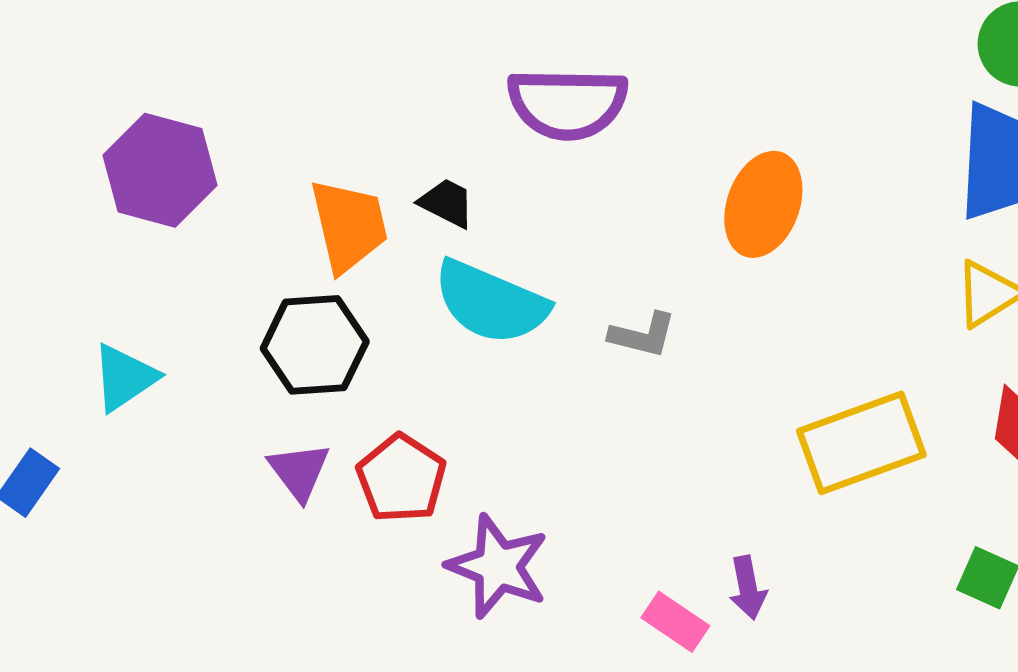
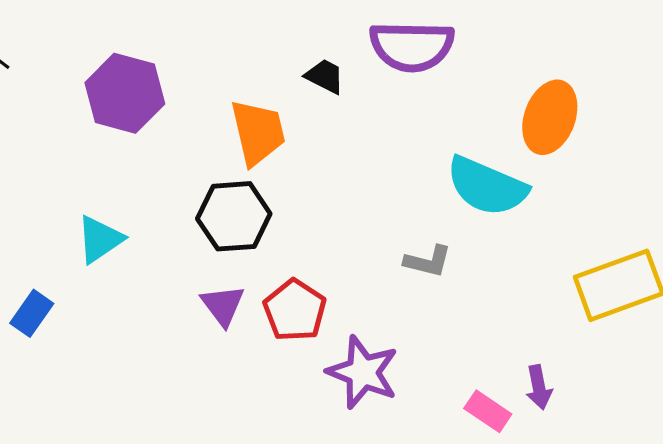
black trapezoid: (447, 203) -> (325, 76), moved
cyan semicircle: (491, 302) -> (487, 186), moved
gray L-shape: (643, 335) -> (428, 261), moved

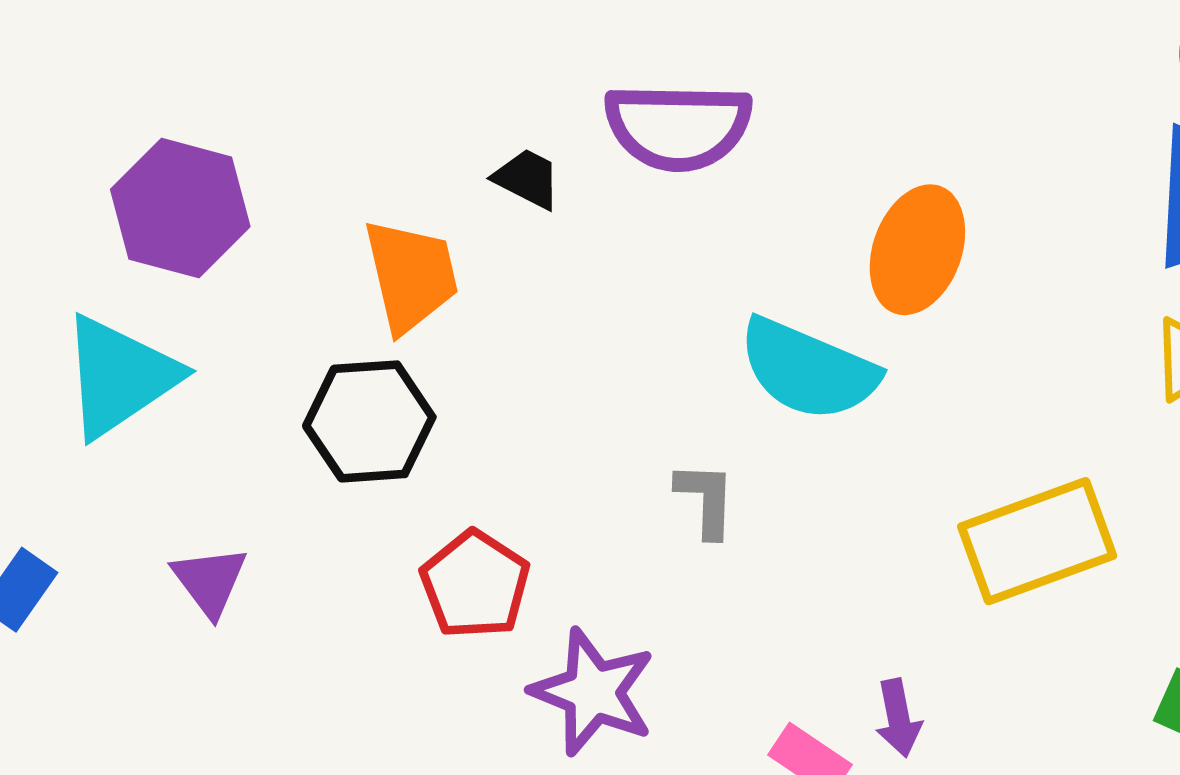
cyan triangle: (100, 239) -> (120, 376), moved, size x1.5
gray L-shape: (428, 261) -> (706, 499), turned -102
purple triangle: (223, 305) -> (210, 581), moved

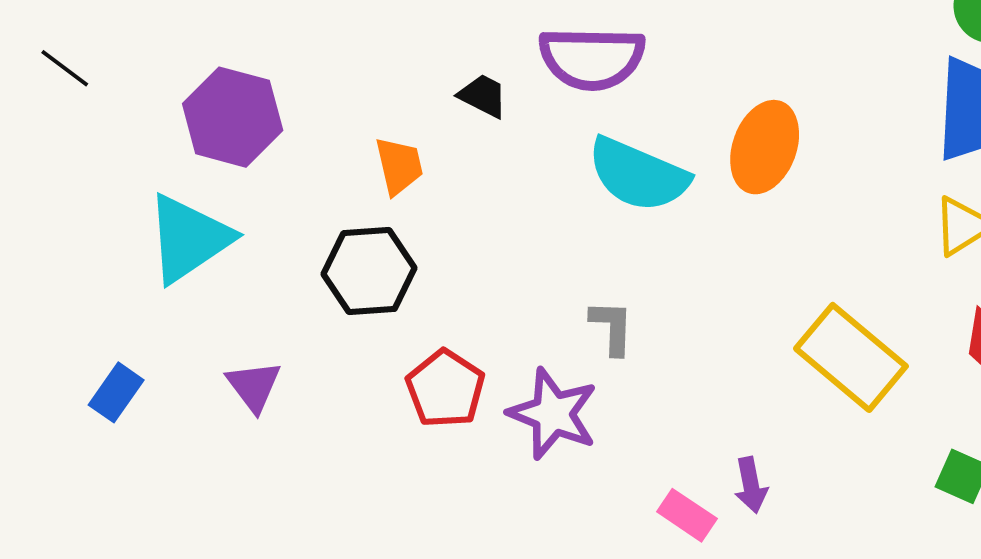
orange trapezoid: (411, 276) -> (399, 166), size x0.7
cyan semicircle: (808, 369) -> (638, 175), moved
yellow rectangle: (1037, 541) -> (851, 357), turned 60
purple star: (593, 692) -> (553, 414), moved

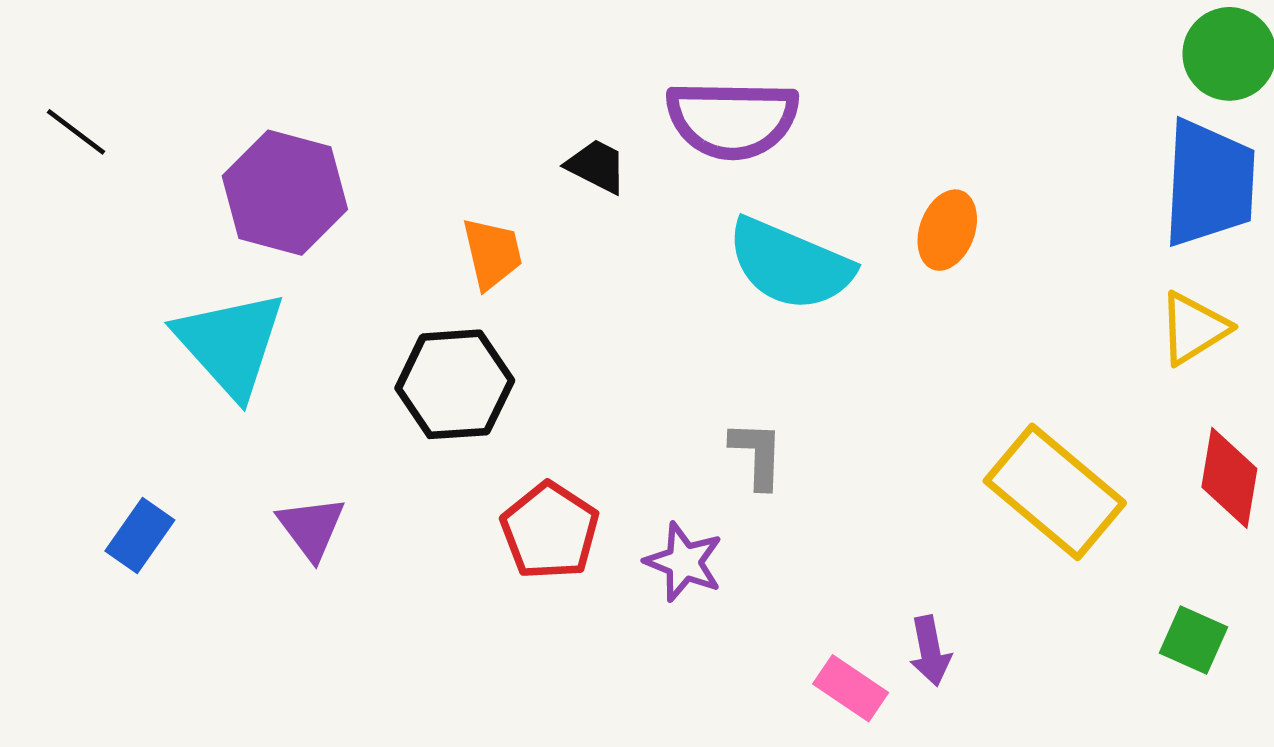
orange ellipse: (765, 147) -> (947, 230), size x0.7
cyan triangle: (189, 238) -> (230, 344), turned -38
purple star: (553, 414) -> (684, 562), size x0.7

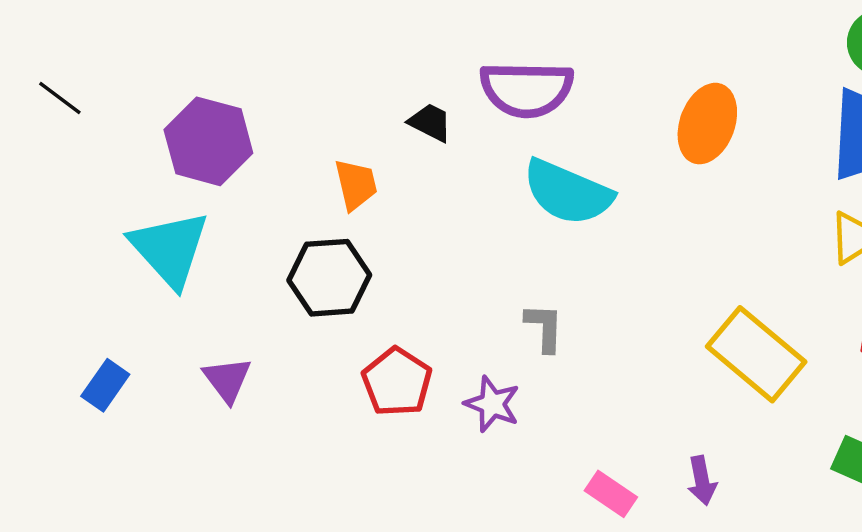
orange ellipse: (947, 230) -> (707, 124), moved, size x1.4
purple arrow: (930, 651) -> (702, 481), moved

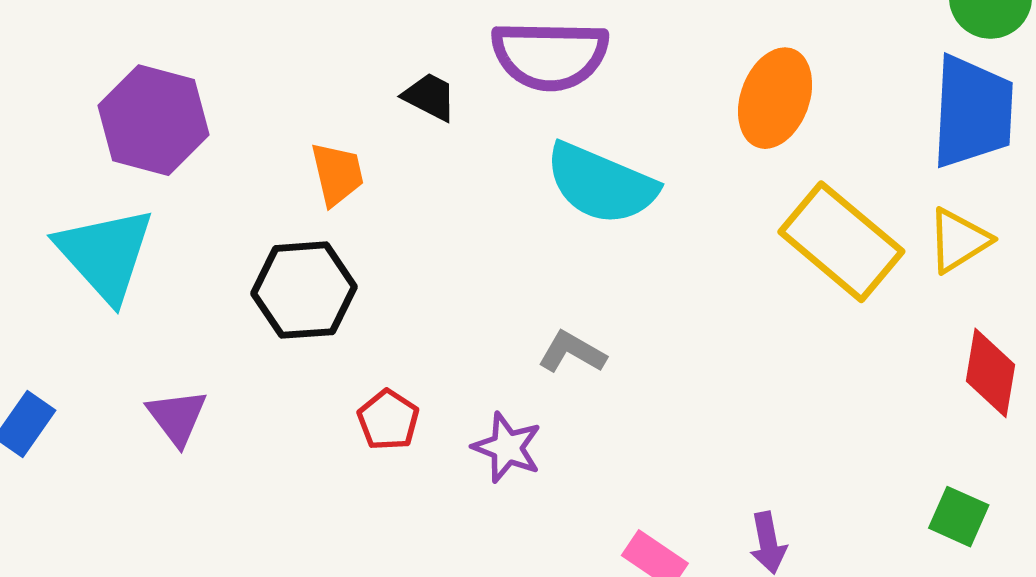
gray L-shape: (544, 328) -> (572, 352), turned -62
yellow rectangle: (756, 354) -> (841, 242), moved
red pentagon: (397, 382) -> (388, 420), size x0.7

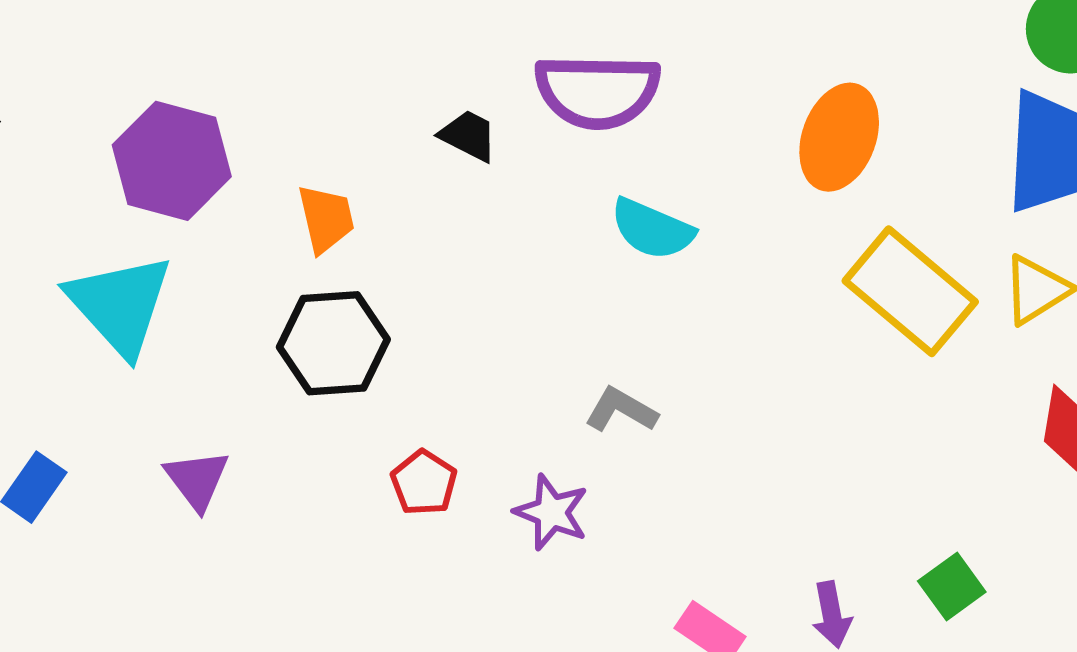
orange trapezoid: (337, 174) -> (326, 219), moved
cyan semicircle: (601, 184) -> (652, 229), size x0.7
green square: (959, 517) -> (952, 586), moved, turned 30

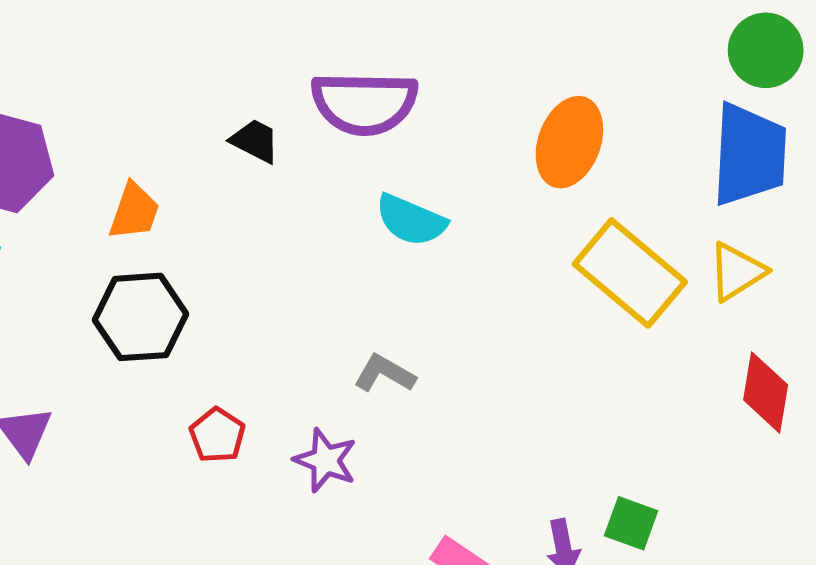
orange trapezoid: (326, 219) -> (134, 211), turned 32
green square: (952, 586) -> (631, 523), moved, turned -34

